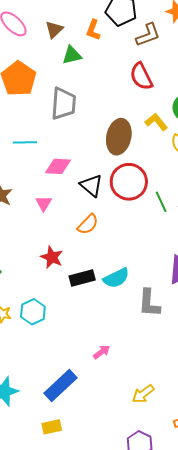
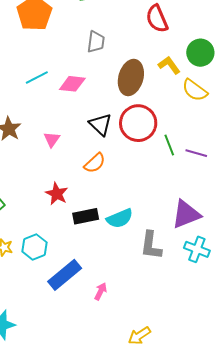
gray trapezoid: (64, 104) -> (96, 42), moved, size x0.7
cyan line: (25, 142) -> (37, 77), turned -30
pink diamond: (58, 166) -> (72, 84), moved
pink arrow: (102, 352) -> (101, 291), turned -30
blue rectangle: (60, 385) -> (65, 275), moved

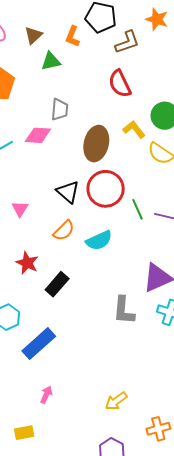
pink diamond: (72, 84) -> (38, 135), moved
black rectangle: (86, 216) -> (57, 284), turned -35
cyan semicircle: (120, 218) -> (99, 240), moved
pink arrow: (101, 291) -> (46, 395), moved

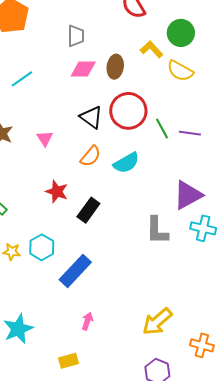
pink diamond: (38, 135) -> (83, 69), moved
brown ellipse: (96, 144) -> (115, 67), size x0.7
yellow arrow: (116, 401) -> (157, 322), size x1.4
orange cross: (158, 429) -> (202, 345), turned 35

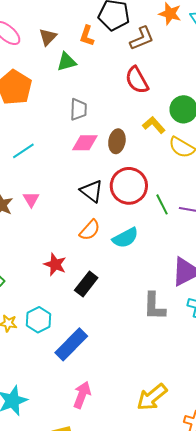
pink triangle: (45, 138) -> (31, 199), moved
pink arrow: (87, 321) -> (82, 395), size x1.5

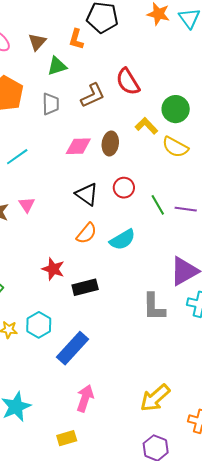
brown L-shape: (142, 38) -> (93, 95), moved
gray trapezoid: (78, 109) -> (51, 104), moved
red circle: (129, 186) -> (124, 188), size x0.6
black rectangle: (86, 284) -> (85, 287), turned 40

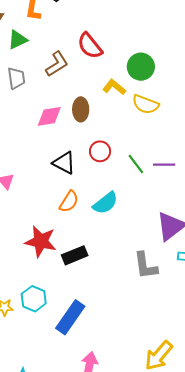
red star: (53, 269) -> (41, 241), size x1.4

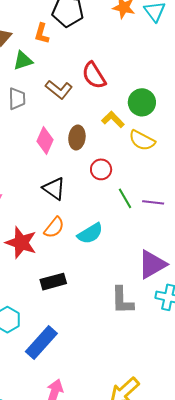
brown L-shape: (57, 64) -> (59, 90), turned 64
pink diamond: (49, 116) -> (45, 141), turned -64
red circle: (100, 151) -> (101, 169), moved
red star: (41, 241) -> (21, 243), moved

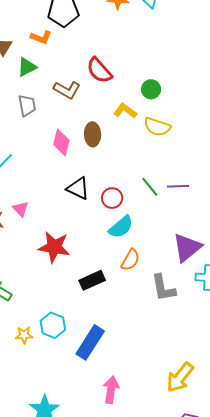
orange L-shape: (42, 34) -> (41, 37), turned -75
green circle: (142, 102) -> (151, 89), size x0.7
red circle: (101, 169) -> (112, 198), moved
orange semicircle: (54, 228) -> (130, 260), moved

